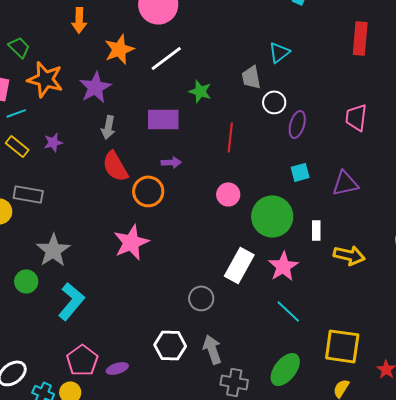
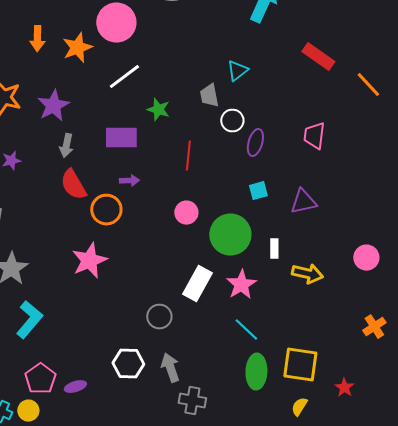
red rectangle: (360, 38) -> (318, 57), turned -60
orange star: (119, 49) -> (77, 48), moved
green ellipse: (285, 369) -> (256, 372), moved, turned -36

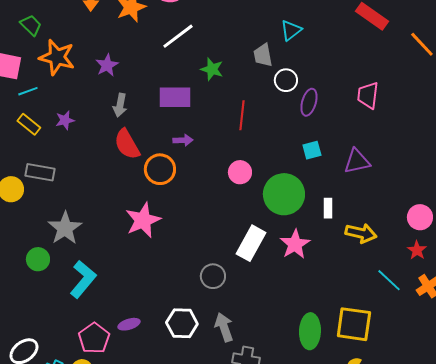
purple star: (53, 106) -> (107, 65), size x0.7
cyan line: (246, 330) -> (389, 280), moved
purple ellipse: (75, 387) -> (129, 324), moved
red star: (344, 388) -> (417, 250), moved

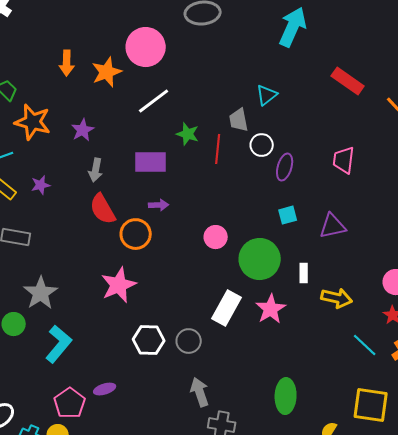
red line: (242, 115) -> (218, 149), moved
white hexagon: (182, 323) -> (149, 340), moved
yellow square: (354, 324) -> (371, 405), moved

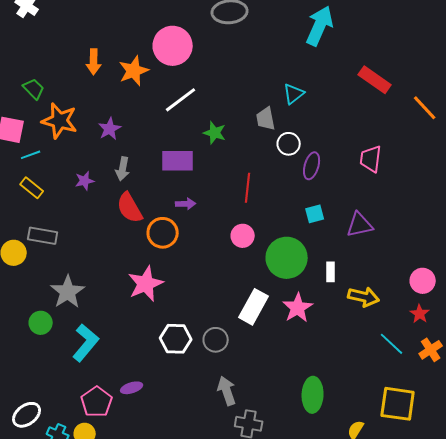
red line: (218, 149) -> (248, 188), moved
purple star: (41, 185) -> (85, 181), moved

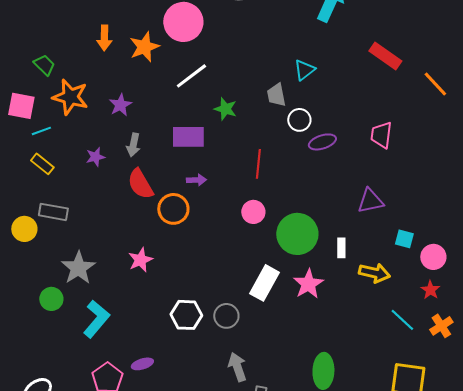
purple ellipse: (312, 166) -> (322, 142), turned 56
cyan square: (315, 214) -> (404, 239), moved, turned 30
pink star: (146, 284) -> (140, 260), moved, size x0.7

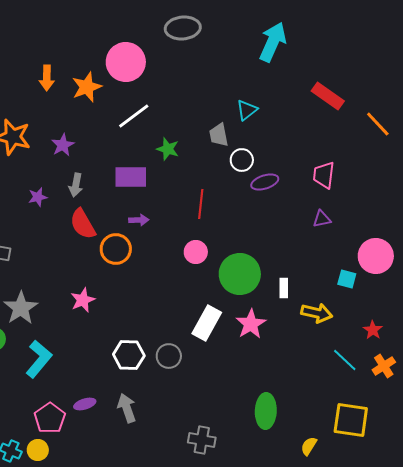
purple triangle: (370, 201) -> (322, 219), moved, size x0.7
pink circle: (433, 257) -> (376, 256), moved, size x1.4
gray arrow: (237, 367) -> (127, 408), moved

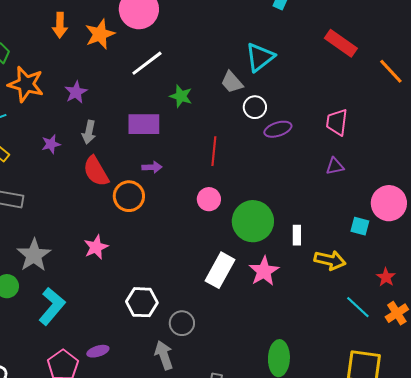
cyan triangle: (247, 110) -> (260, 57), size x1.4
gray trapezoid: (219, 135) -> (232, 82), turned -30
gray circle: (169, 356) -> (182, 323), moved
gray arrow: (127, 408) -> (164, 355), moved

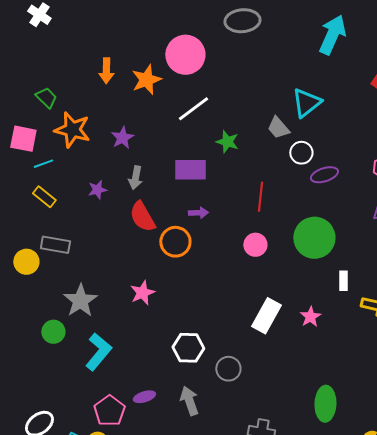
green circle: (253, 221) -> (314, 238), moved
pink star: (264, 271) -> (310, 317), size x0.7
gray arrow: (164, 355) -> (189, 401), moved

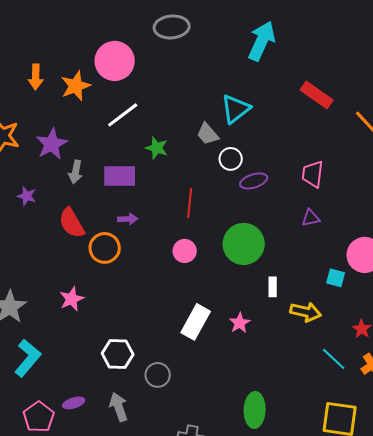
purple star: (122, 138) -> (52, 144), size x1.4
gray arrow: (135, 178) -> (76, 172), moved
purple star: (97, 190) -> (27, 196), turned 30

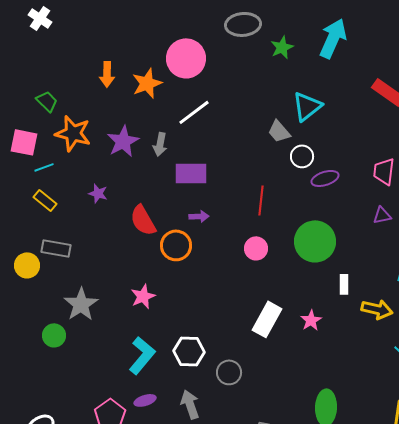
green star: (157, 148) -> (282, 47), moved, turned 30
gray arrow: (76, 172) -> (160, 144), moved
cyan L-shape: (28, 358) -> (142, 355), moved

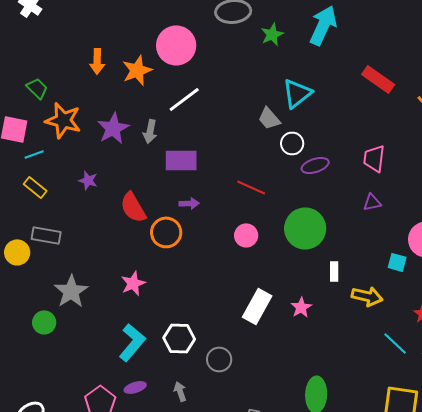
red line: (261, 200) -> (251, 187), turned -72
gray arrow: (190, 404) -> (180, 391), size x0.7

